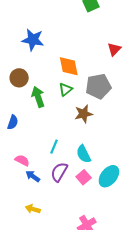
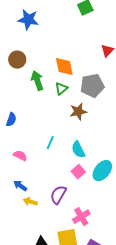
blue star: (33, 40) -> (28, 20), moved
brown circle: (19, 78) -> (17, 60), moved
green arrow: (38, 97) -> (37, 81), moved
purple semicircle: (59, 172) -> (58, 195), moved
blue arrow: (33, 176) -> (20, 186), moved

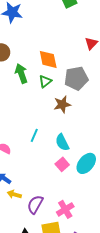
purple semicircle: (58, 195) -> (35, 204), moved

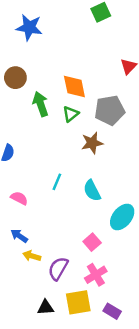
pink square: (62, 164) -> (92, 242), moved

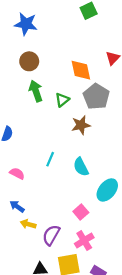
brown circle: (15, 78) -> (29, 61), moved
orange diamond: (74, 86) -> (81, 70), moved
gray pentagon: (110, 110) -> (96, 97), turned -30

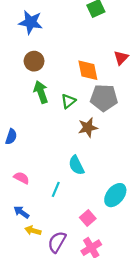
gray pentagon: (96, 97) -> (104, 98), turned -30
cyan line: (50, 159) -> (56, 189), moved
cyan semicircle: (81, 167) -> (76, 165), moved

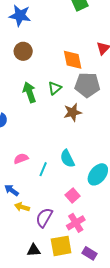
green arrow: (41, 92) -> (29, 92), moved
cyan semicircle: (76, 165) -> (67, 159), moved
pink semicircle: (21, 178) -> (21, 159), moved, turned -48

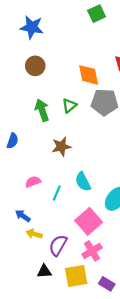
brown star: (73, 112) -> (61, 146), moved
pink square: (73, 195) -> (89, 221), size x1.6
black triangle: (34, 250) -> (44, 271), moved

